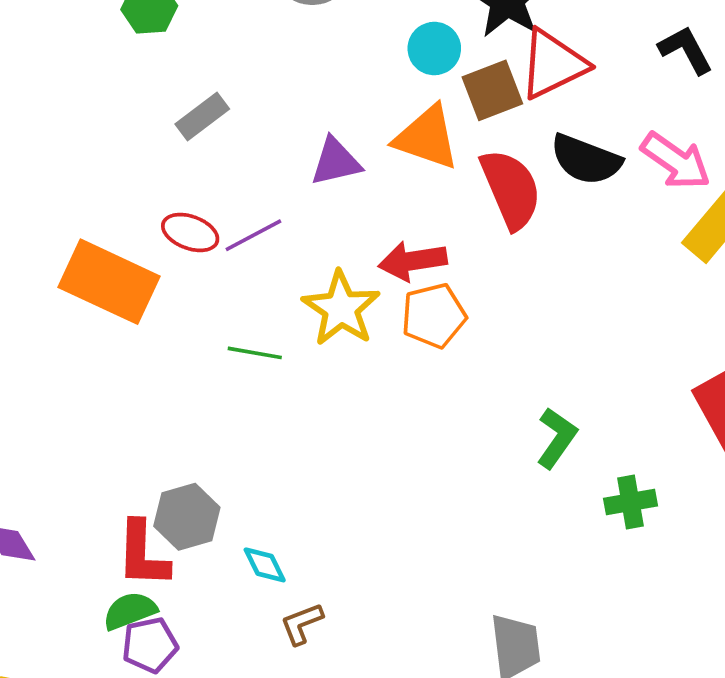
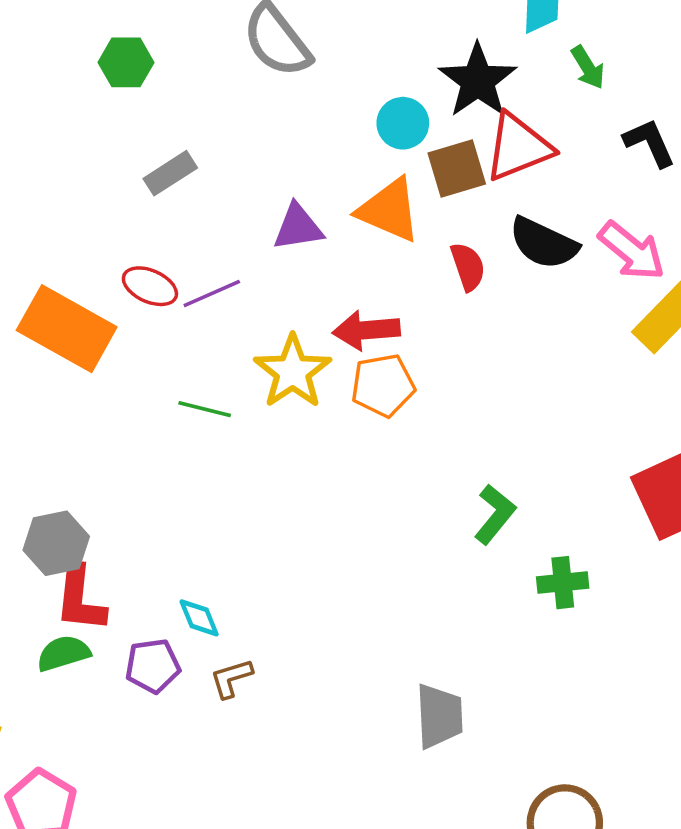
red semicircle: (511, 189) -> (468, 267), size x0.6
gray hexagon: (187, 517) -> (56, 543), moved
purple pentagon: (150, 645) -> (153, 666), moved

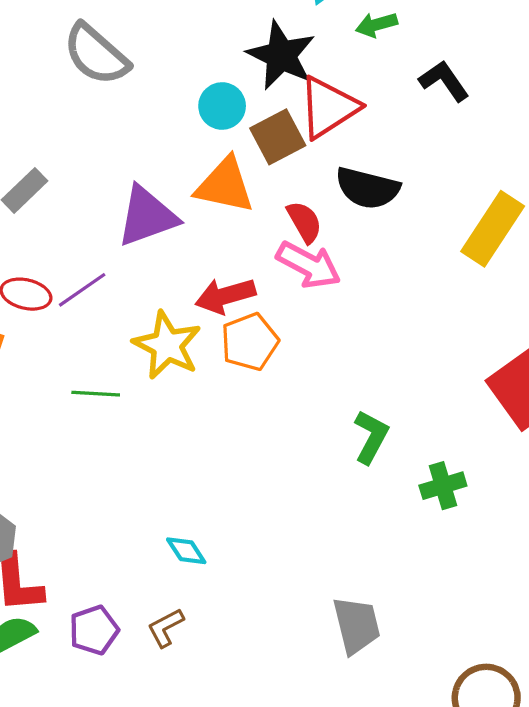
green arrow: (588, 67) -> (376, 25), turned 117
purple triangle: (298, 227) -> (147, 216), size x1.4
pink arrow: (632, 251) -> (309, 265), moved
cyan diamond: (199, 618) -> (186, 551), moved

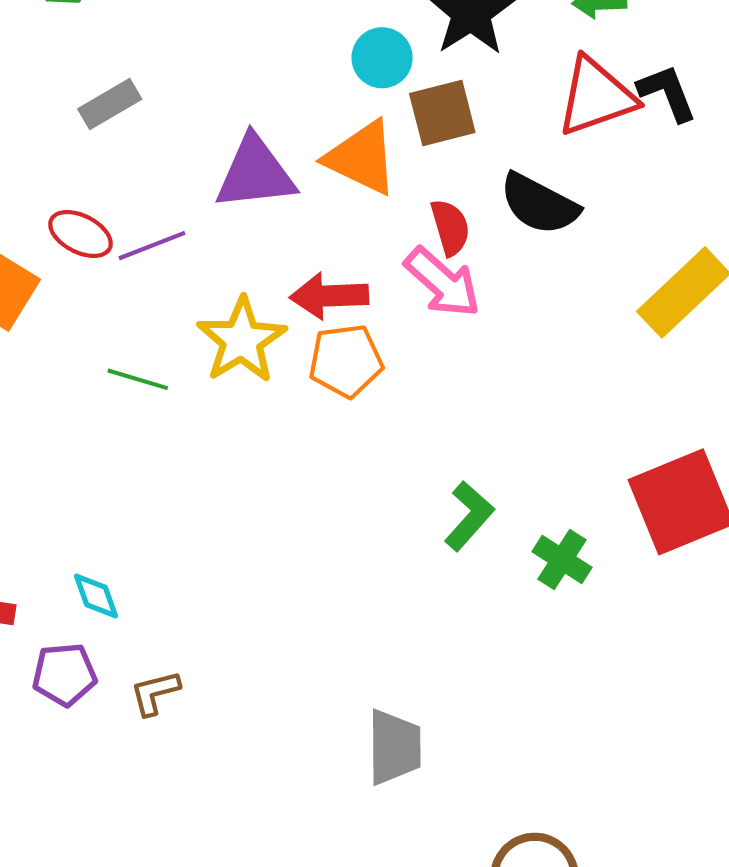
red triangle: (328, 107) -> (596, 97), moved
green cross: (443, 486) -> (562, 559), moved, turned 36
cyan diamond: (186, 551) -> (96, 596), moved

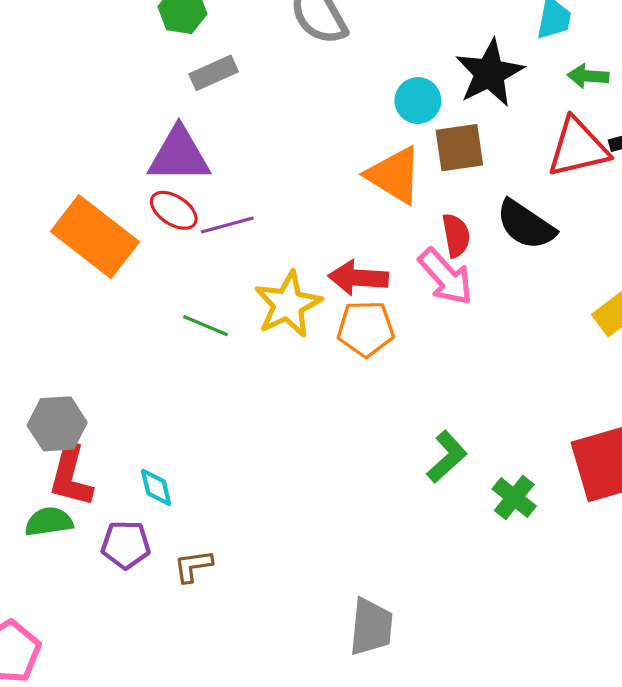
gray rectangle: (110, 104) -> (214, 73), moved
purple triangle: (255, 173) -> (179, 155), moved

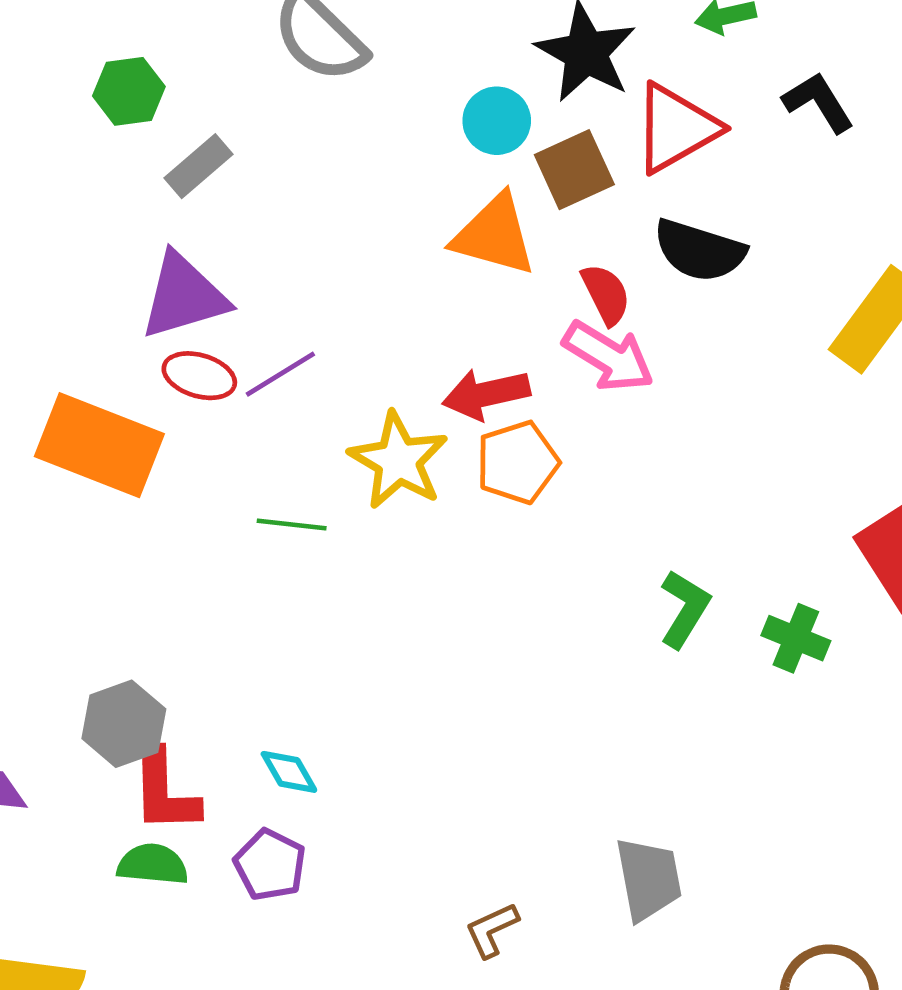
red triangle: (578, 148) -> (676, 128), moved
green semicircle: (49, 522) -> (153, 864), turned 30
purple pentagon: (126, 545) -> (270, 865), turned -30
brown L-shape: (193, 566) -> (492, 930), moved

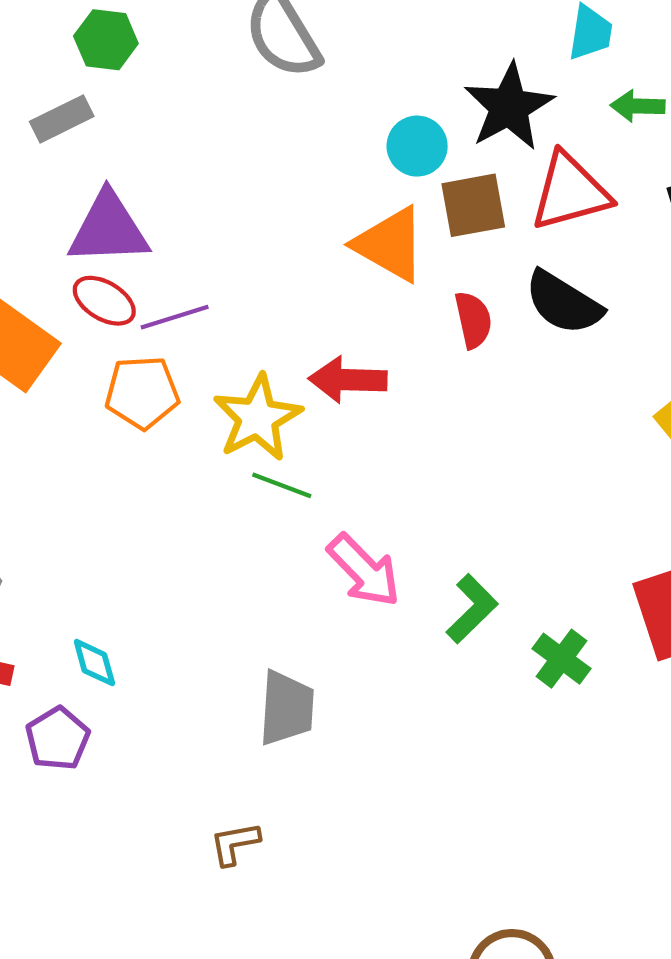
gray rectangle: (199, 166) -> (62, 119), moved
pink arrow: (608, 356) -> (364, 570), moved
orange pentagon: (517, 462) -> (142, 392), moved
green line: (292, 525) -> (282, 485), moved
gray trapezoid: (649, 879) -> (287, 708), moved

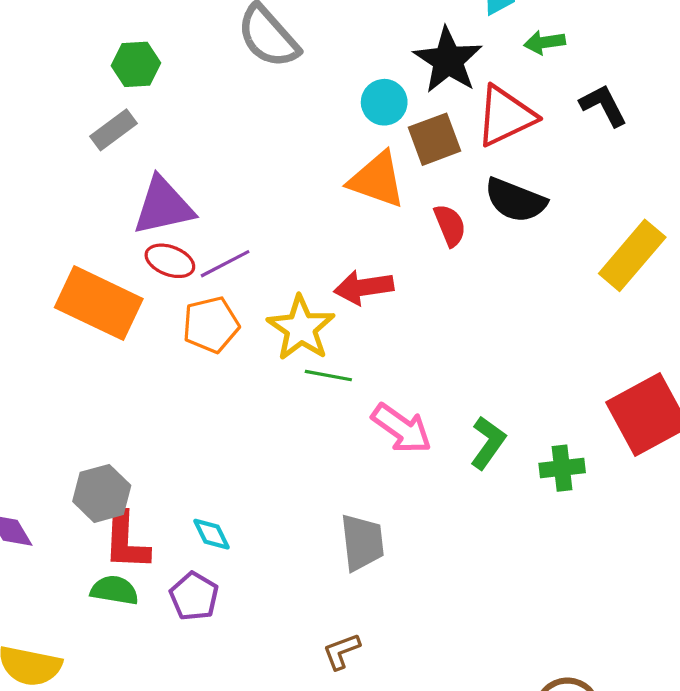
green cross: (561, 659) -> (562, 468), turned -33

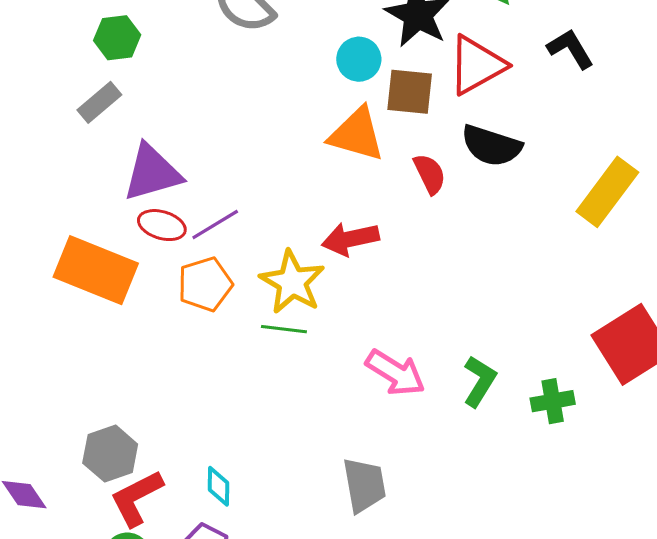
brown square: (434, 139) -> (410, 92), turned 30
green line: (328, 376) -> (284, 329), moved
cyan diamond: (211, 534) -> (219, 486), turned 30
red L-shape: (126, 541) -> (137, 498), turned 64

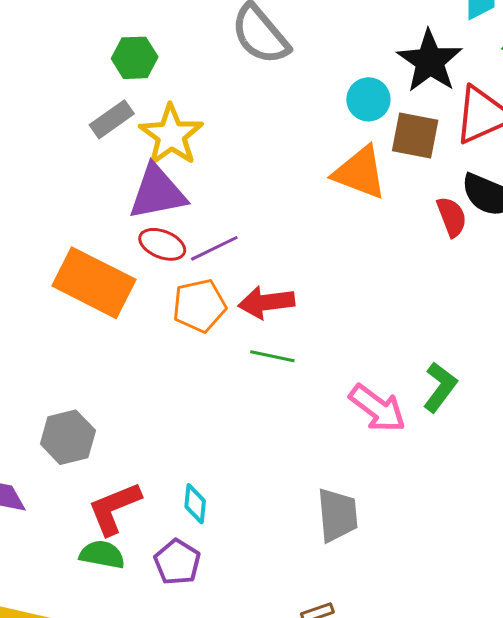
red semicircle: (430, 174) -> (452, 217), moved
red arrow: (350, 239) -> (266, 302), moved
yellow star: (292, 282) -> (171, 135), moved
green L-shape: (480, 381) -> (440, 387), moved
gray hexagon: (110, 454) -> (68, 437), moved

